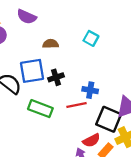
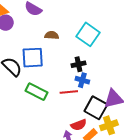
cyan square: (91, 38) -> (88, 34), size x1.6
black cross: (56, 77) -> (78, 64), moved

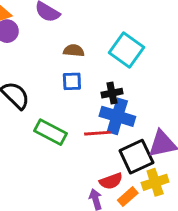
blue square: (33, 58) -> (72, 81), moved, size x0.6
blue cross: (82, 80) -> (117, 116), size x1.6
black square: (96, 108) -> (136, 157), turned 35

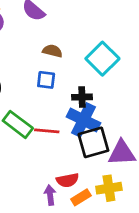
red line: (97, 133) -> (47, 131), moved
black square: (136, 157) -> (93, 142), moved

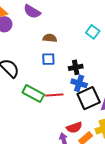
cyan square: (102, 59) -> (93, 32), moved, size x0.6
blue cross: (83, 120) -> (79, 83), size x0.7

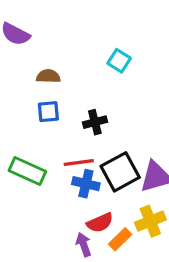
blue cross: (79, 83) -> (86, 184), moved
red line: (54, 95) -> (79, 163), moved

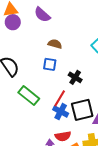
black cross: (95, 122) -> (75, 77), turned 32
red line: (79, 163) -> (60, 98), turned -66

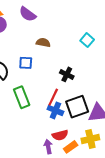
blue square: (50, 64) -> (26, 63), moved
green rectangle: (29, 96) -> (22, 97), turned 35

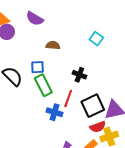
green rectangle: (22, 97) -> (43, 85), moved
blue cross: (55, 110) -> (54, 112), moved
red semicircle: (60, 135) -> (98, 127), moved

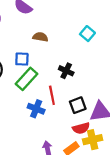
green rectangle: (43, 85) -> (26, 79), turned 65
red line: (68, 98) -> (52, 95), turned -36
black square: (93, 106) -> (78, 105), size x0.7

